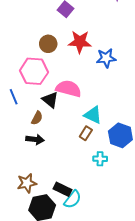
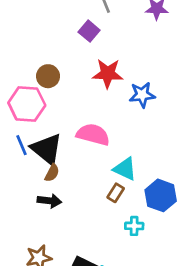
brown circle: (48, 44) -> (48, 76), moved
pink hexagon: (34, 71) -> (27, 104), moved
black triangle: (50, 100) -> (47, 149), moved, size x1.5

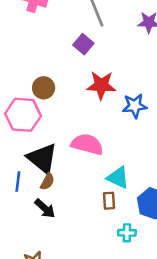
blue line: (22, 145) -> (18, 181), moved, turned 30
brown rectangle: (116, 193) -> (109, 201), turned -36
black arrow: (49, 201) -> (45, 208), turned 35

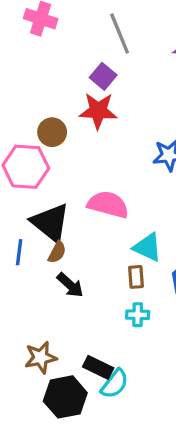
red star: (101, 85) -> (98, 111), moved
black arrow: (45, 208) -> (70, 285), moved
cyan cross: (127, 233) -> (138, 315), moved

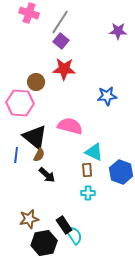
gray line: (120, 34) -> (60, 22), moved, turned 55
purple square: (103, 76) -> (61, 41), moved
black rectangle: (98, 367) -> (64, 225), turned 30
cyan semicircle: (115, 384) -> (74, 235), turned -72

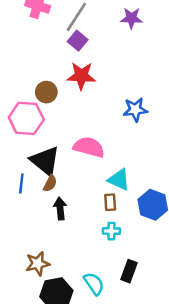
purple star: (118, 31) -> (131, 18), moved
black arrow: (47, 175) -> (60, 209), turned -138
black rectangle: (64, 225) -> (129, 271), moved, turned 54

